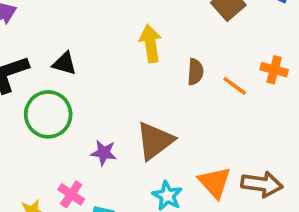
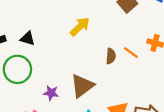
yellow arrow: (150, 43) -> (80, 27), turned 55
brown semicircle: (195, 72) -> (111, 56), moved

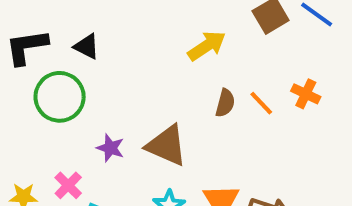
yellow arrow: (80, 27) -> (207, 46), moved
brown triangle: (82, 86) -> (167, 145), turned 50

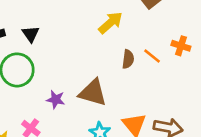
black triangle: (87, 46) -> (31, 34), turned 36

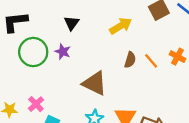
black triangle: (31, 34) -> (72, 23), moved
purple star: (56, 99) -> (63, 52), moved

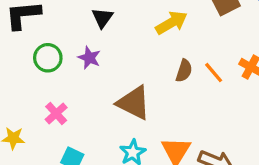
green circle: (33, 52) -> (48, 58), size x0.7
pink cross: (36, 104) -> (56, 113), moved

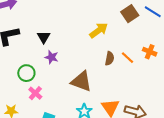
black triangle: (102, 18) -> (44, 37), moved
green circle: (48, 58) -> (26, 73), moved

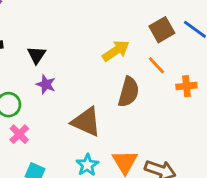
orange cross: (150, 52) -> (186, 86), turned -32
orange line: (128, 58) -> (156, 65), moved
brown semicircle: (110, 59) -> (129, 92), size x1.5

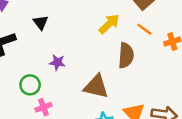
black triangle: (37, 55) -> (41, 22), moved
pink cross: (19, 134) -> (44, 107), turned 35

